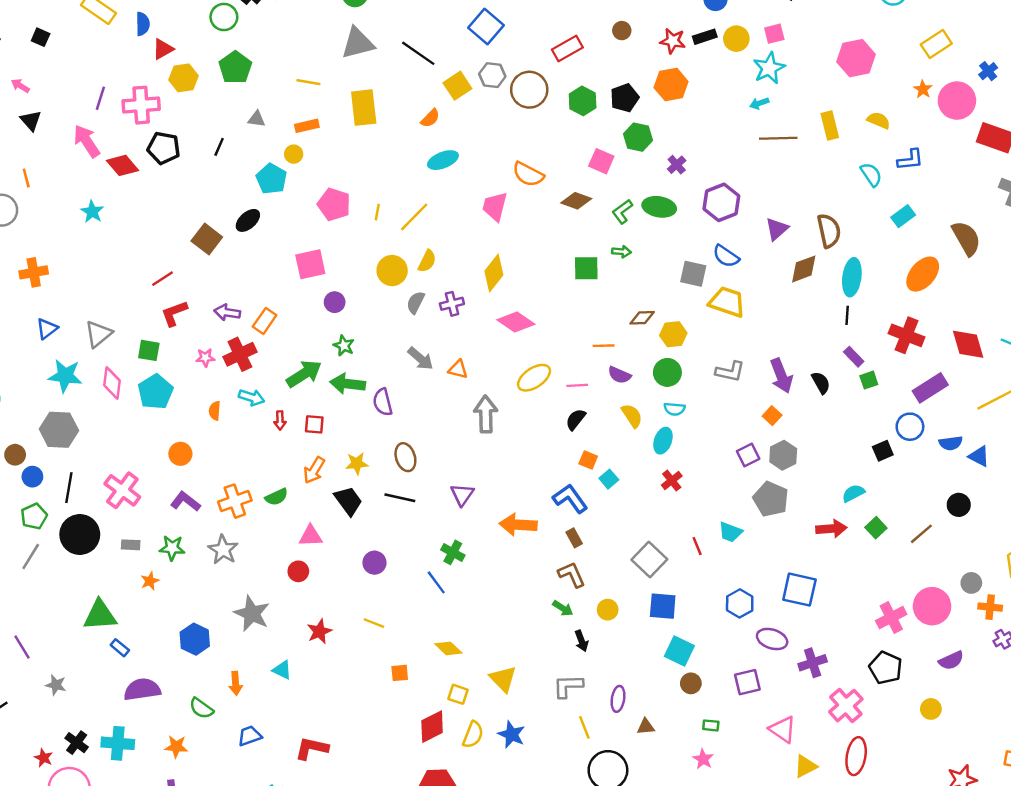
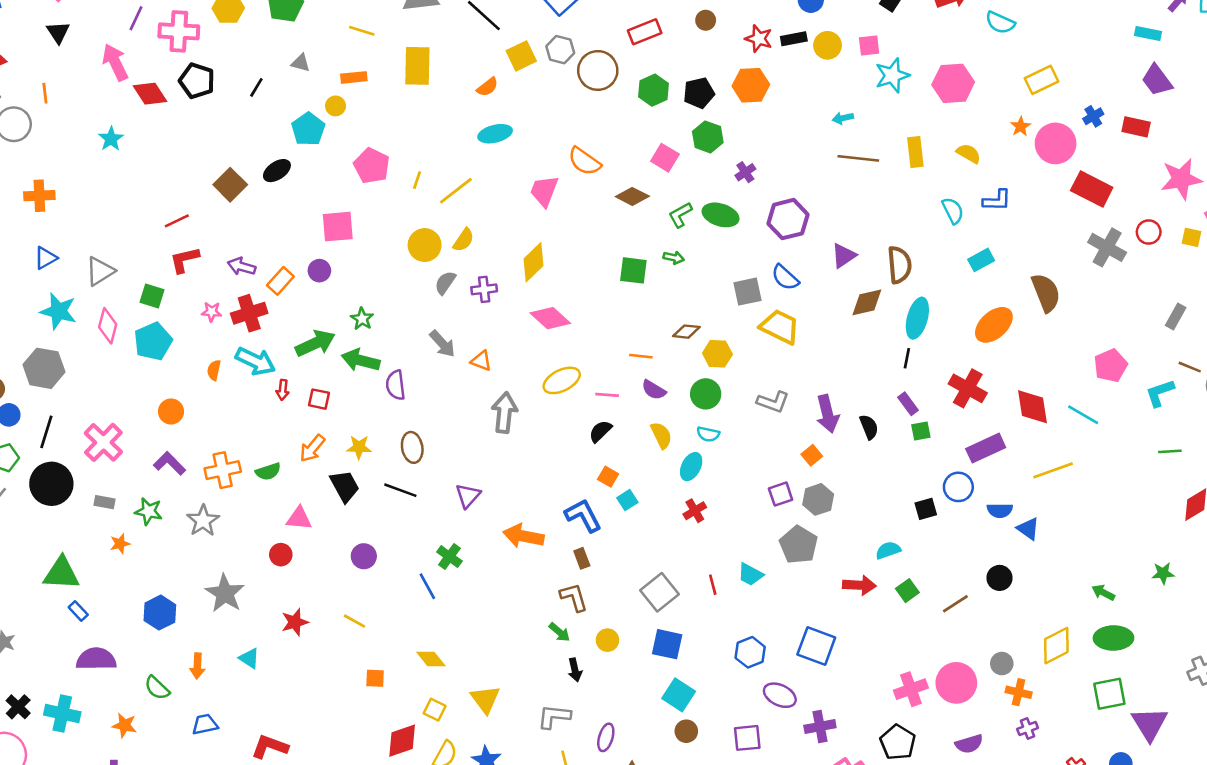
cyan star: (769, 68) -> (892, 75), moved
gray square: (693, 274) -> (748, 292), turned -32
purple circle: (335, 302) -> (319, 271), moved
cyan arrow: (252, 397) -> (256, 361), size x1.4

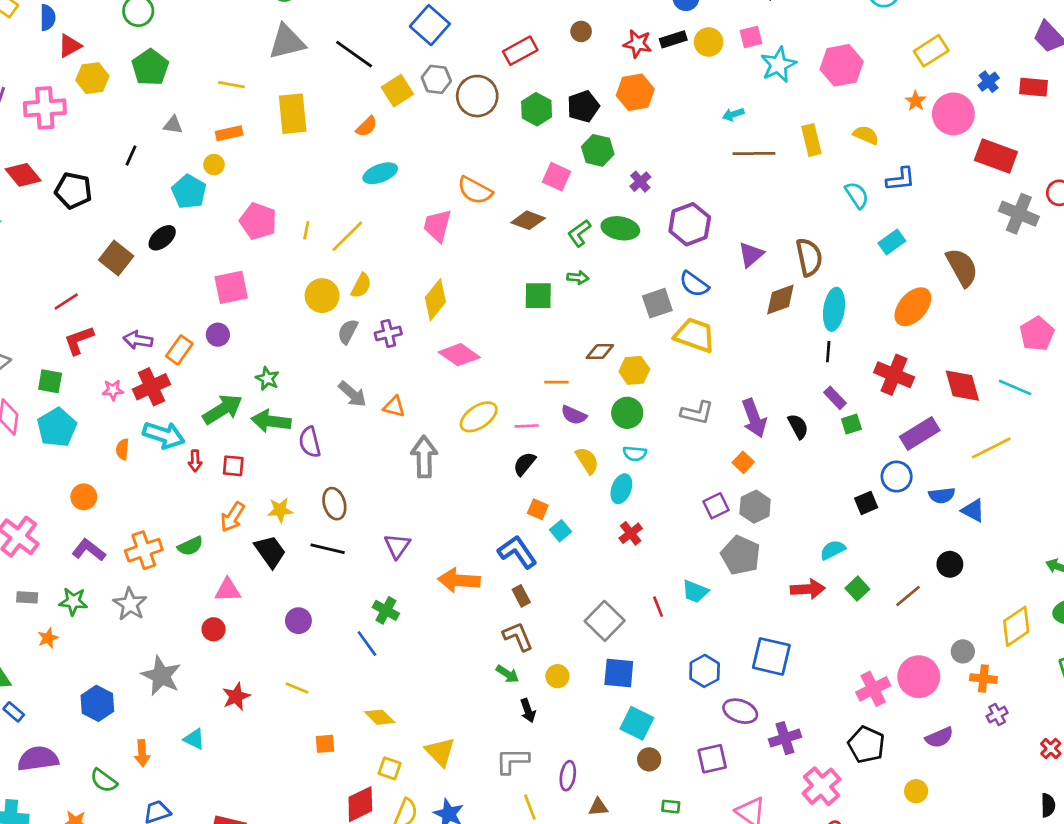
black pentagon: (197, 81) -> (73, 190), moved

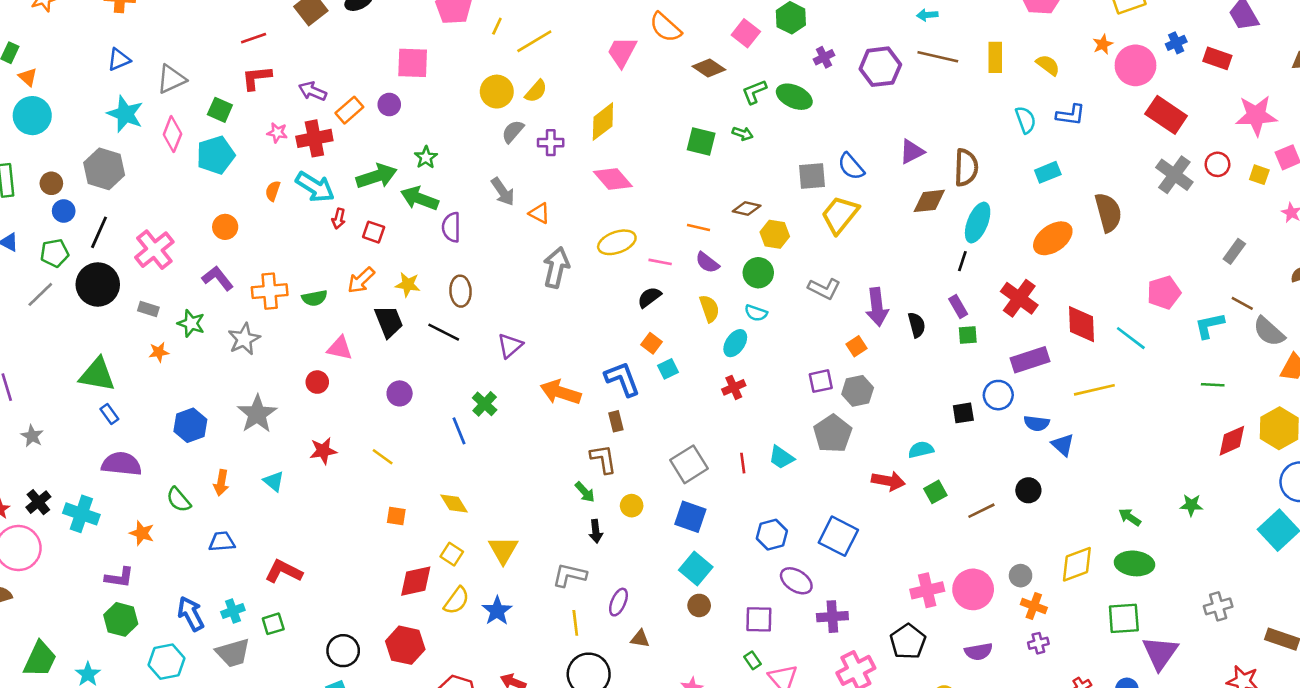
purple hexagon: (690, 224) -> (880, 67), moved
yellow trapezoid: (695, 335) -> (840, 215), turned -84
green rectangle: (671, 807) -> (753, 660), moved, turned 36

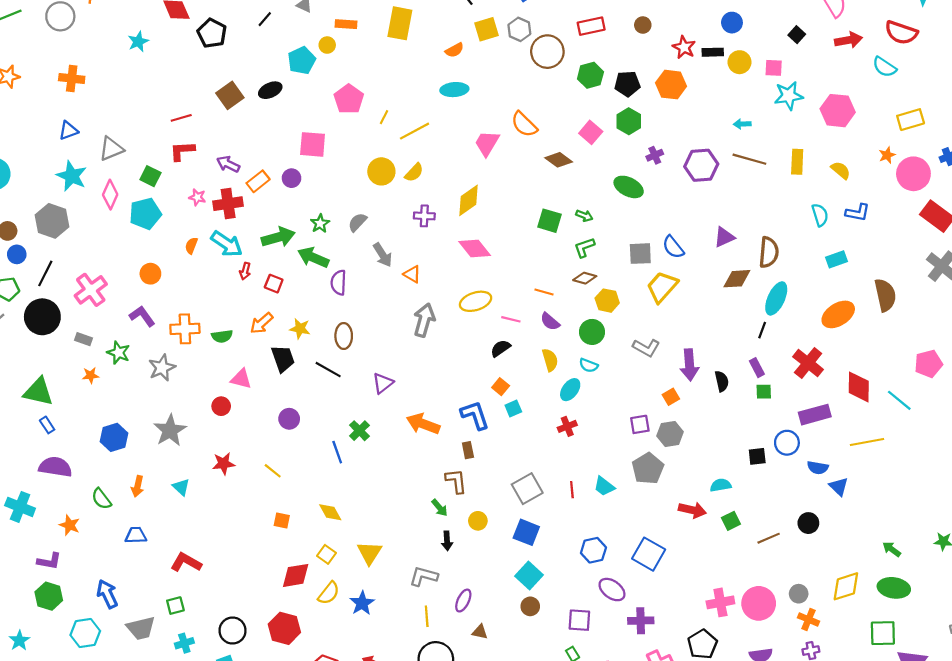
green L-shape: (754, 92) -> (584, 247), moved
gray semicircle: (513, 131) -> (357, 222), moved
cyan cross: (233, 611) -> (184, 643), moved

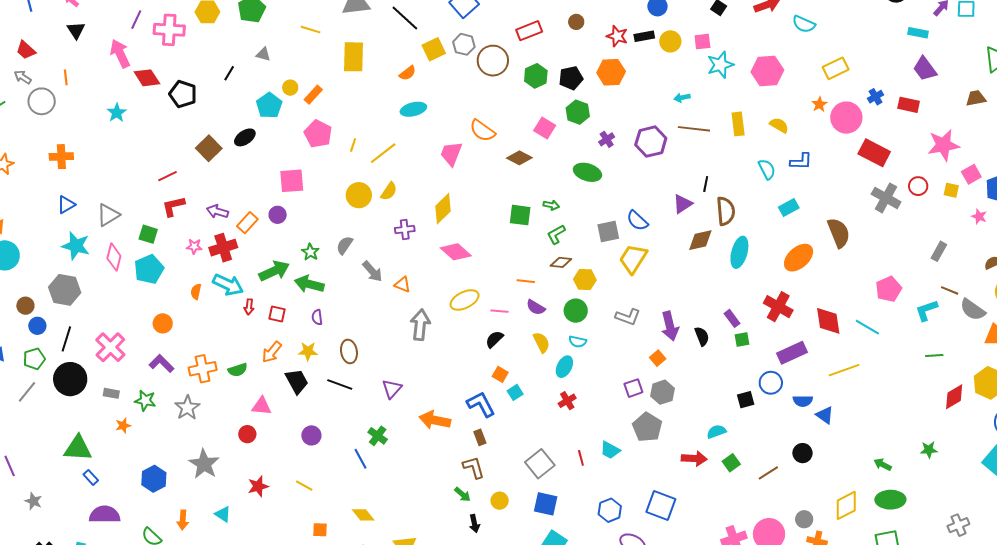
orange rectangle: (346, 24) -> (313, 95), moved, turned -42
purple semicircle: (338, 283) -> (317, 317), moved, size x0.7
black line: (762, 330) -> (706, 184), moved

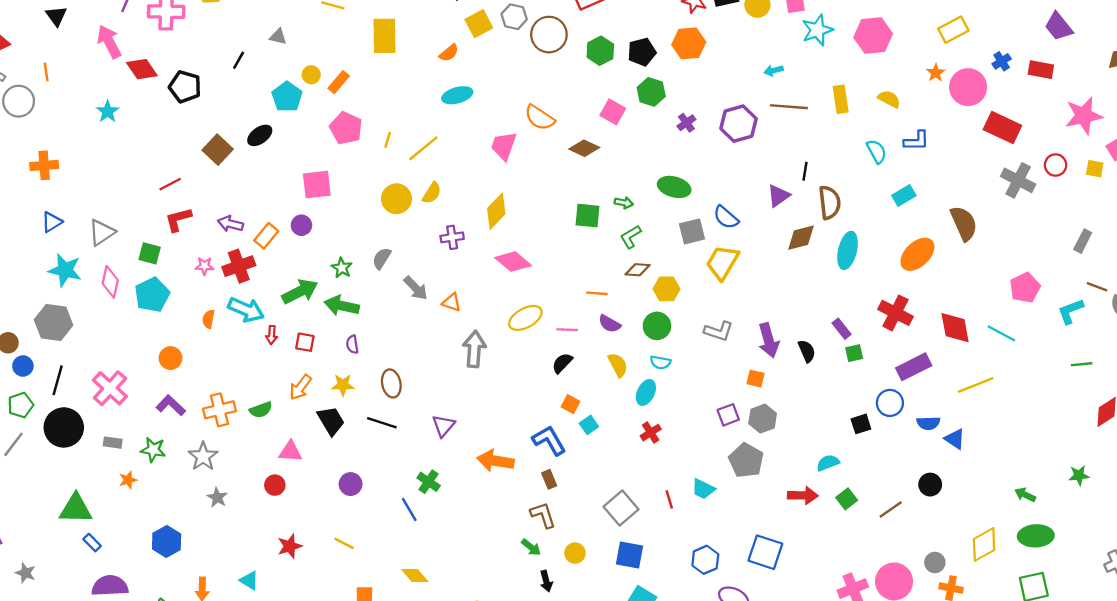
green ellipse: (587, 172) -> (674, 187), moved
orange square: (658, 358) -> (756, 379), turned -35
gray star: (204, 464) -> (217, 497), moved, size x0.6

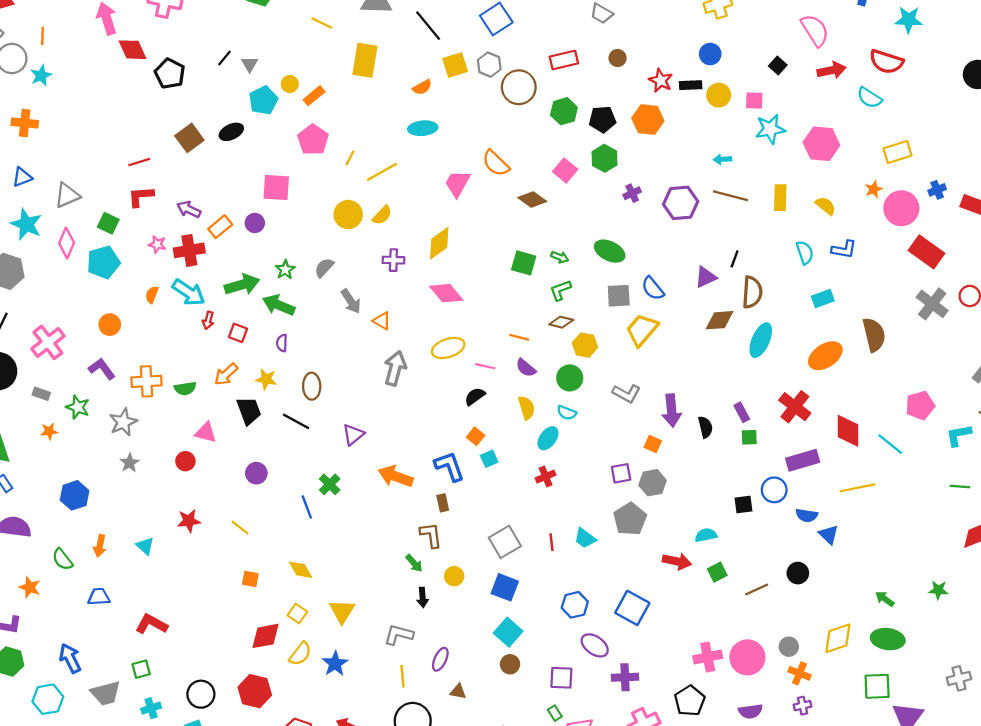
gray triangle: (278, 37) -> (250, 64), moved, turned 36
cyan star: (108, 112) -> (41, 75), moved

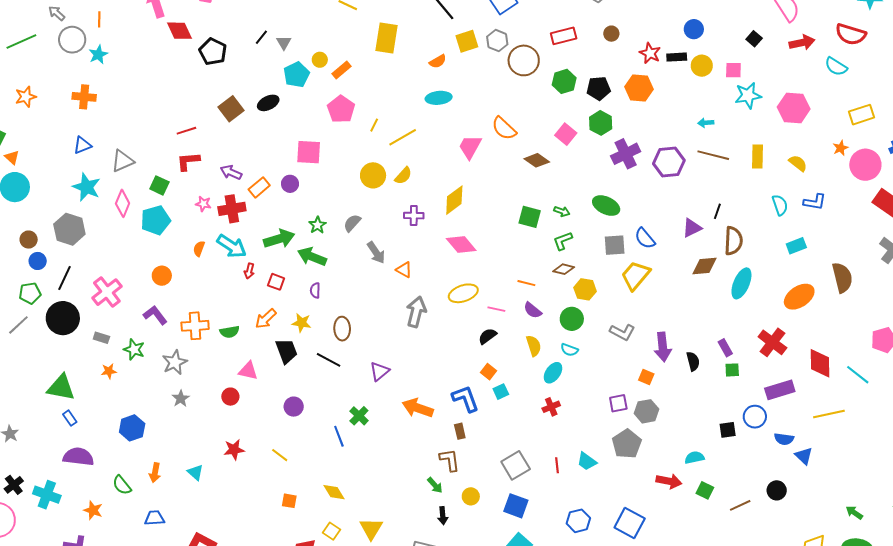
purple cross: (632, 193) -> (626, 154), size x1.8
green square: (717, 572) -> (705, 490), turned -36

